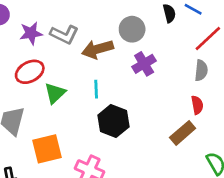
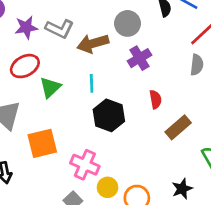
red semicircle: (197, 105) -> (155, 99), moved

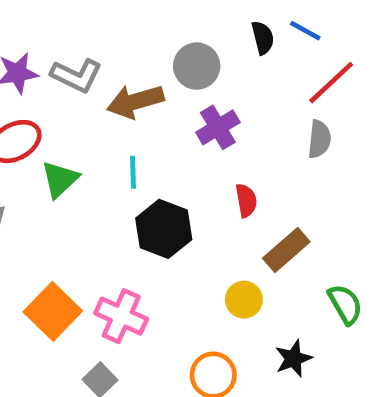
orange square: (42, 143) -> (53, 311), moved, turned -32
yellow circle: (108, 187) -> (244, 300), moved

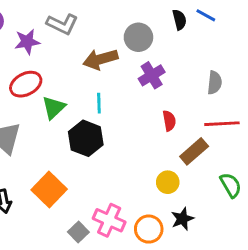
gray L-shape: (76, 75) -> (62, 24), moved
red line: (331, 83) -> (222, 124), moved, turned 40
black hexagon: (164, 229) -> (86, 138), moved
pink cross: (121, 316) -> (109, 220), moved
black star: (293, 359) -> (182, 219), moved

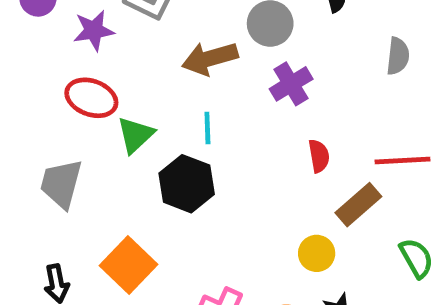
gray semicircle: (215, 83) -> (398, 56), moved
red ellipse: (26, 84) -> (91, 98), turned 48

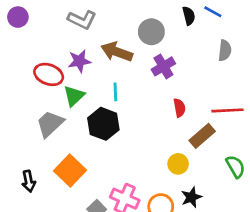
purple star: (94, 30) -> (79, 61), moved
brown arrow: (210, 58) -> (117, 52), turned 36
gray trapezoid: (61, 184) -> (50, 124), moved, turned 32

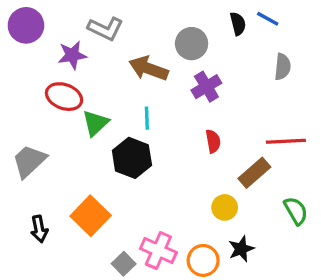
purple circle: (18, 17) -> (26, 25), size x1.4
purple star: (79, 61) -> (72, 55), moved
red semicircle: (179, 108) -> (213, 141), moved
gray trapezoid: (50, 124) -> (29, 161), moved

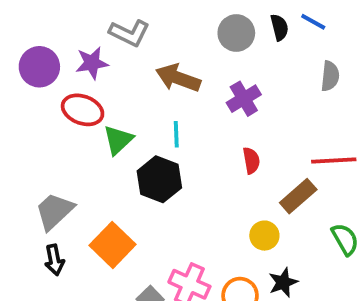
purple circle: (26, 25) -> (39, 67), moved
gray circle: (192, 44) -> (236, 33), moved
gray trapezoid: (29, 161) -> (54, 211), moved

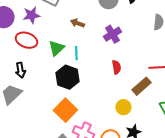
brown arrow: (178, 78) -> (77, 23), size x0.6
green triangle: (118, 140) -> (56, 48), moved
orange square: (113, 245) -> (65, 110), moved
black arrow: (54, 260) -> (20, 70), moved

